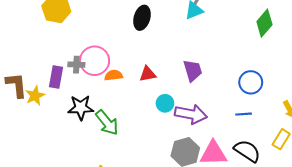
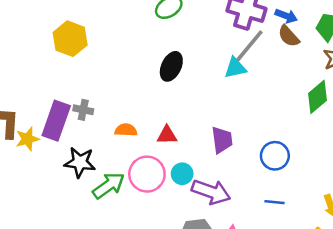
pink circle: (95, 61) -> (147, 174), moved
purple rectangle: (56, 77) -> (56, 121), size x1.4
blue circle: (251, 82) -> (275, 156), moved
green arrow: (107, 123) -> (109, 185), turned -96

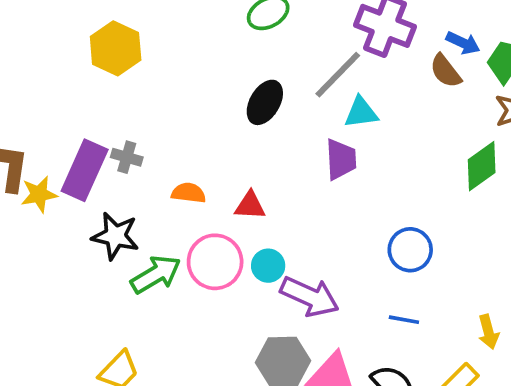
blue arrow: (286, 16) -> (463, 43), moved
gray line: (249, 46) -> (338, 75), moved
purple trapezoid: (222, 140) -> (341, 159), moved

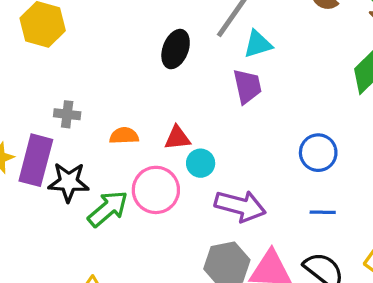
purple rectangle: (85, 170) -> (36, 160), moved
cyan circle: (268, 266) -> (201, 163), moved

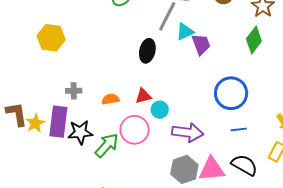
black ellipse: (176, 49) -> (147, 51), moved
purple trapezoid: (247, 86) -> (201, 44), moved
blue circle: (318, 153) -> (231, 93), size x1.4

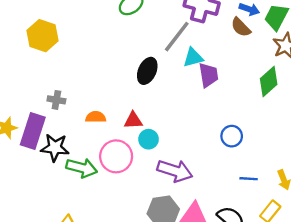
blue circle: (231, 93) -> (232, 136), size x0.6
blue line: (239, 129) -> (249, 179), moved
green arrow: (107, 145) -> (82, 168), turned 52

